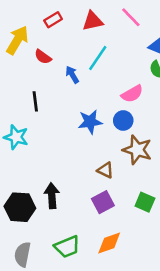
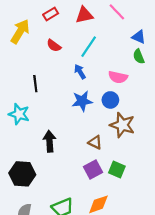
red semicircle: (43, 57) -> (54, 46), moved
blue arrow: (72, 75) -> (80, 72), moved
pink semicircle: (132, 94) -> (118, 77), turned 42
black arrow: (52, 196) -> (49, 141), moved
green square: (145, 202) -> (117, 170), moved

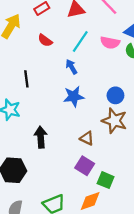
pink semicircle: (118, 77) -> (110, 43), moved
blue circle: (110, 100) -> (115, 95), moved
purple square: (93, 170) -> (85, 166), turned -30
green square: (117, 170) -> (106, 180), moved

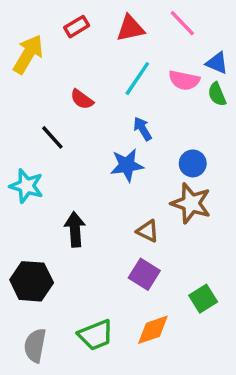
red semicircle: (45, 40) -> (82, 99), moved
blue arrow: (71, 67) -> (142, 129), moved
black line: (26, 79) -> (52, 137), turned -35
green square: (106, 180) -> (203, 299), moved, turned 35

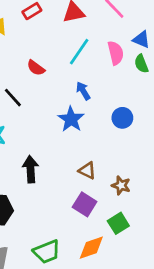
pink semicircle: (184, 80) -> (116, 53), turned -115
blue star: (127, 165) -> (71, 119), turned -30
brown star: (191, 203) -> (121, 185), moved, size x0.6
green square: (203, 299) -> (118, 223), moved

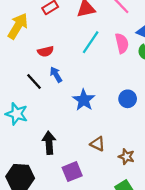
red semicircle: (36, 68) -> (46, 51), moved, turned -49
blue arrow: (83, 91) -> (56, 75), moved
purple square: (85, 204) -> (72, 172), moved, turned 36

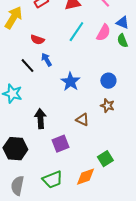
pink semicircle: (122, 43) -> (103, 33), turned 42
red semicircle: (46, 51) -> (37, 40), turned 32
brown star: (126, 157) -> (107, 106), moved

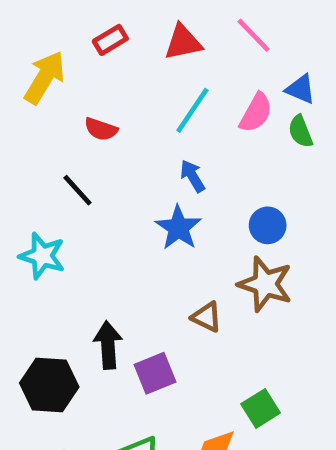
blue arrow: (46, 60) -> (192, 176), moved
brown star: (107, 106) -> (265, 284), size x1.6
black arrow: (40, 119) -> (108, 345), moved

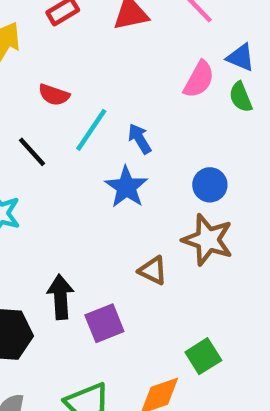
cyan line: (192, 110) -> (91, 130), moved

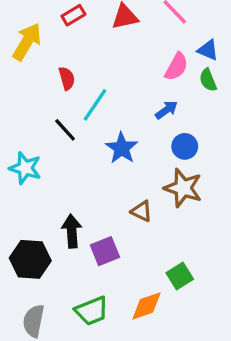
red semicircle: (54, 95) -> (67, 78), turned -125
blue arrow: (140, 139) -> (166, 110), moved, turned 85
black line: (32, 152) -> (65, 130), moved

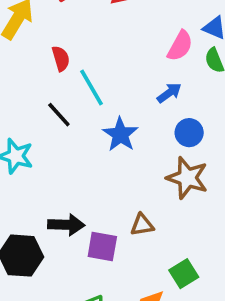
cyan line: (95, 105) -> (91, 87), turned -64
brown triangle: (142, 211) -> (142, 225), moved, turned -35
black arrow: (72, 231) -> (66, 225), turned 96
purple square: (105, 251) -> (102, 246), turned 32

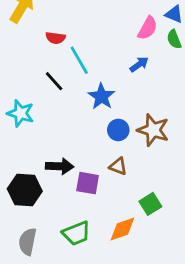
red semicircle: (61, 59) -> (55, 38), turned 114
blue circle: (189, 133) -> (118, 130), moved
brown triangle: (142, 225) -> (118, 166), turned 30

